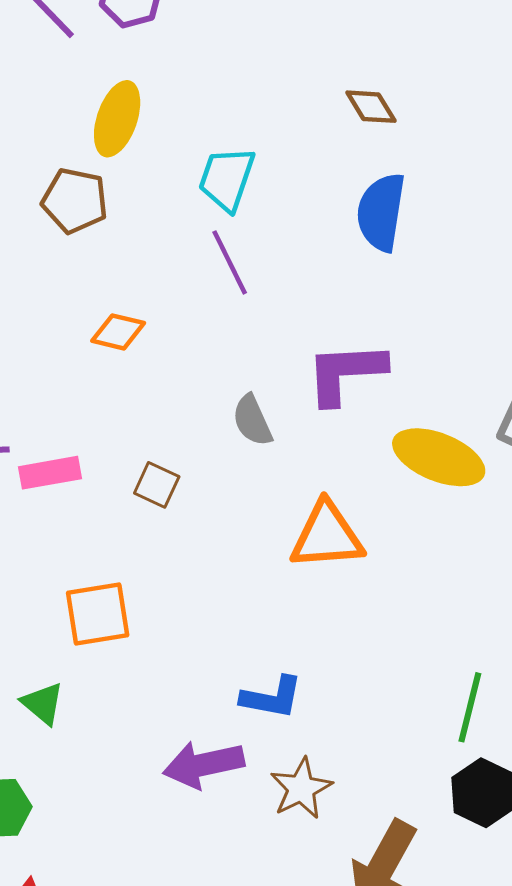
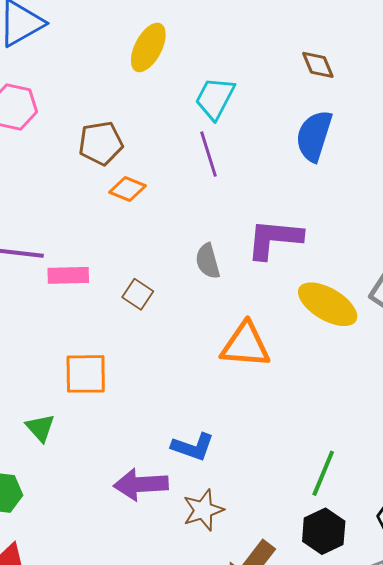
brown pentagon: (75, 201) -> (101, 143), moved, turned -30

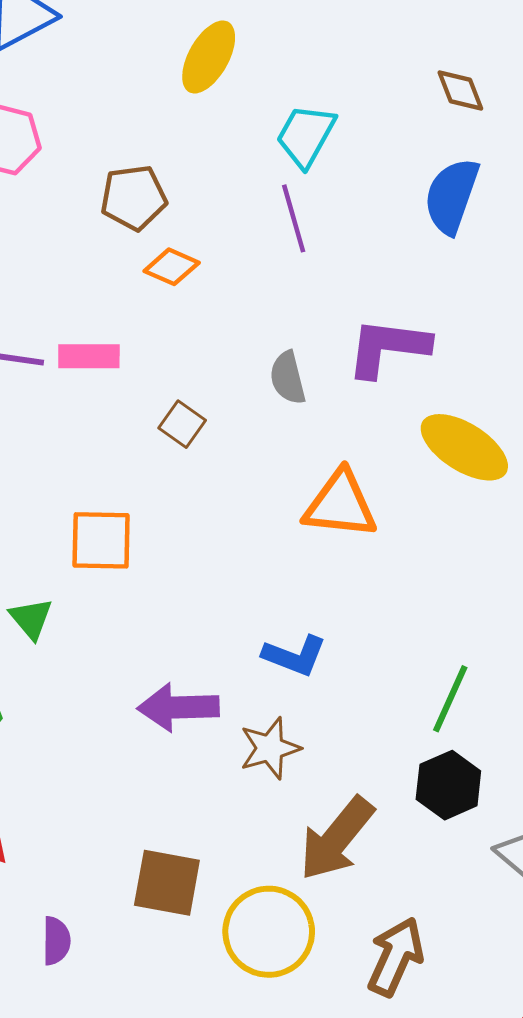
pink rectangle: (68, 275) -> (89, 356), moved
blue L-shape: (193, 447) -> (295, 656), moved

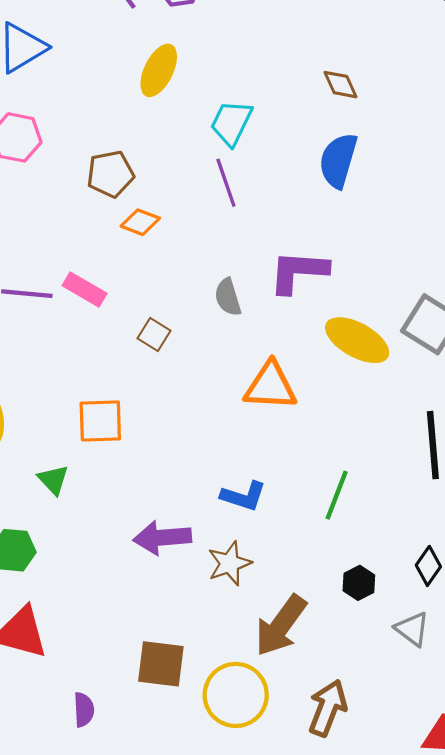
pink rectangle: (89, 356) -> (85, 289), turned 33
green line: (450, 699) -> (337, 495), moved
black hexagon: (448, 785) -> (359, 583), size x0.7

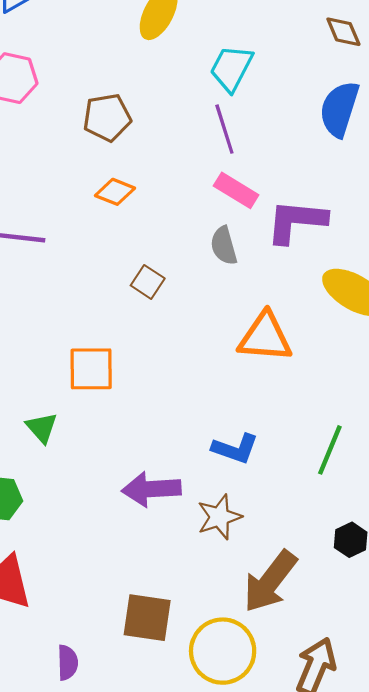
orange diamond: (140, 222) -> (115, 192), moved
pink rectangle: (85, 289) -> (236, 190), moved

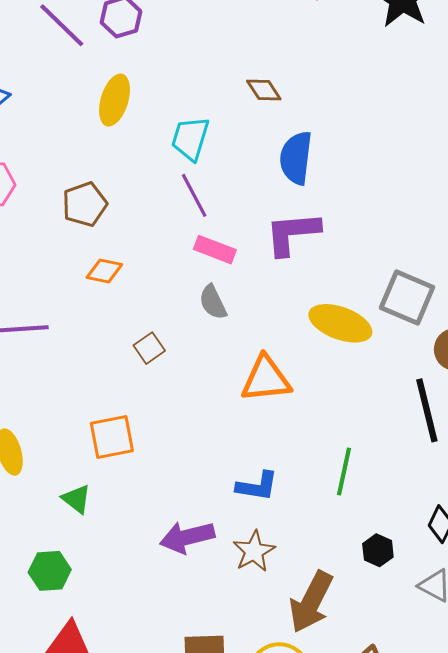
brown diamond: (343, 32) -> (264, 90), moved
purple L-shape: (296, 221) -> (292, 233), moved
brown square: (148, 282) -> (149, 348), turned 32

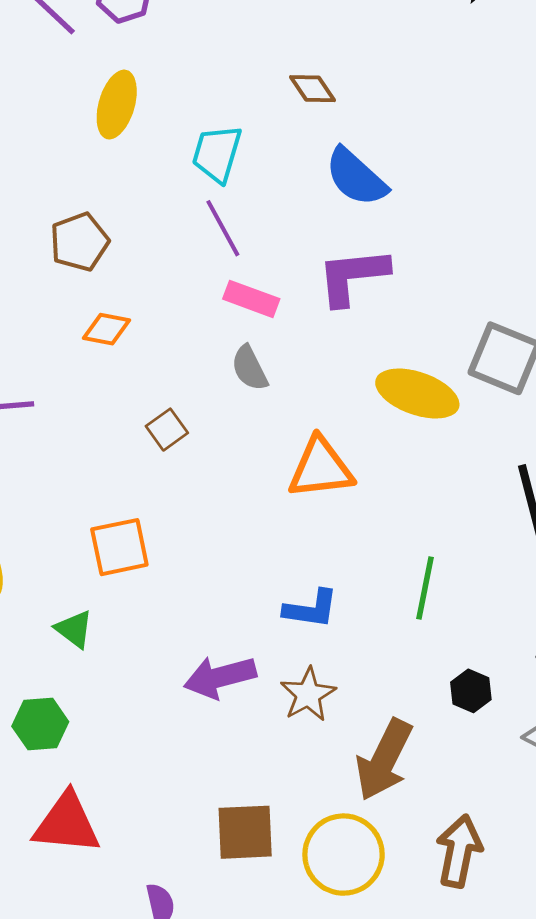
blue semicircle: (296, 158) -> (356, 177), turned -54

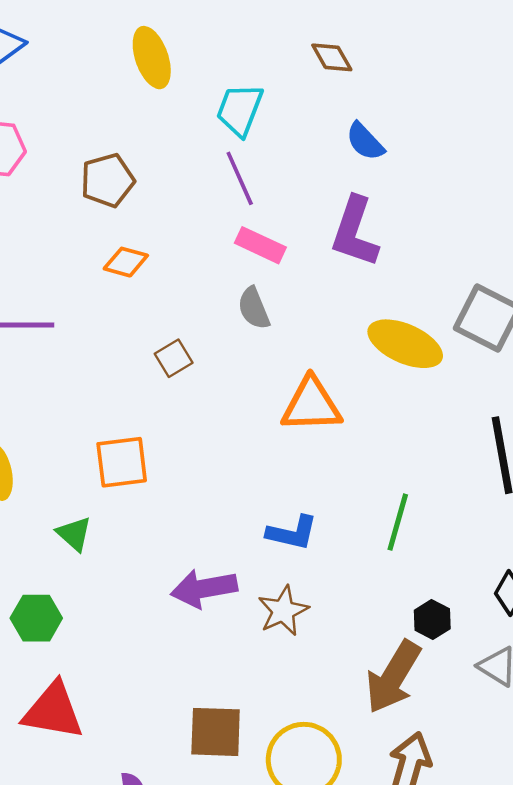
yellow ellipse: (117, 105) -> (152, 58), turned -40
blue semicircle: (356, 177) -> (365, 141), size x0.7
purple L-shape: (353, 276) -> (355, 232), turned -70
brown arrow: (384, 760) -> (393, 677), moved

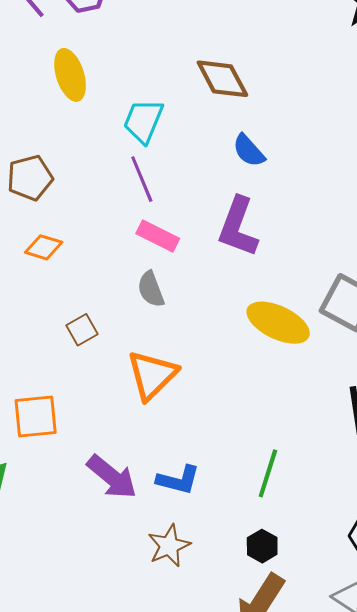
brown diamond: (332, 57) -> (222, 79), size x1.5
orange triangle: (311, 405) -> (152, 375), moved, turned -44
purple arrow: (204, 588) -> (112, 477), moved, turned -132
black hexagon: (432, 619) -> (262, 546), moved

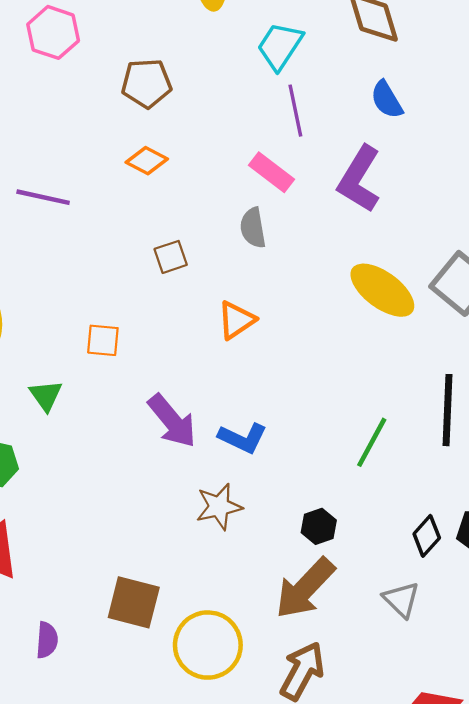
purple line: (142, 179) -> (295, 111), moved
orange triangle: (152, 375) -> (236, 320), size x0.7
orange square: (36, 417) -> (103, 340), size x0.7
green line: (268, 473) -> (372, 442), moved

